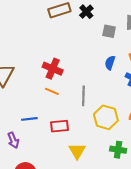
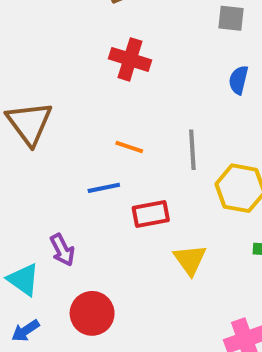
red cross: (53, 69) -> (130, 59), moved
blue line: (29, 119) -> (104, 188), moved

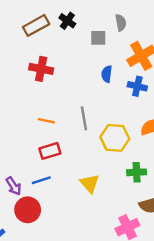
blue line: (104, 188) -> (41, 180), moved
red rectangle: (151, 214) -> (50, 151), moved
red circle: (92, 313) -> (28, 210), moved

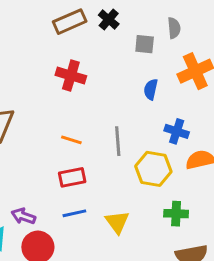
blue cross: (137, 86) -> (177, 131), moved
blue line: (41, 180) -> (74, 213), moved
purple arrow: (14, 186) -> (23, 216), turned 138

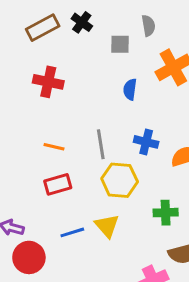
blue cross: (177, 131) -> (146, 142), moved
yellow hexagon: (153, 169) -> (120, 180), moved
blue line: (74, 213) -> (72, 232), moved

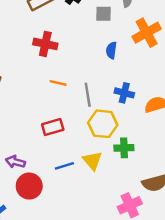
orange line: (54, 147) -> (58, 83), moved
green cross: (166, 213) -> (124, 148), moved

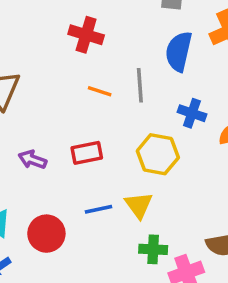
blue semicircle: (111, 50) -> (179, 51), size x1.6
gray line: (88, 95) -> (140, 85), moved
green cross: (124, 148) -> (153, 249), moved
purple arrow: (15, 162) -> (32, 160), moved

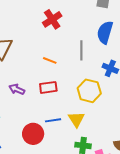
red cross: (86, 35) -> (52, 19), turned 36
orange line: (100, 91) -> (50, 60), moved
red circle: (46, 234) -> (33, 134), moved

